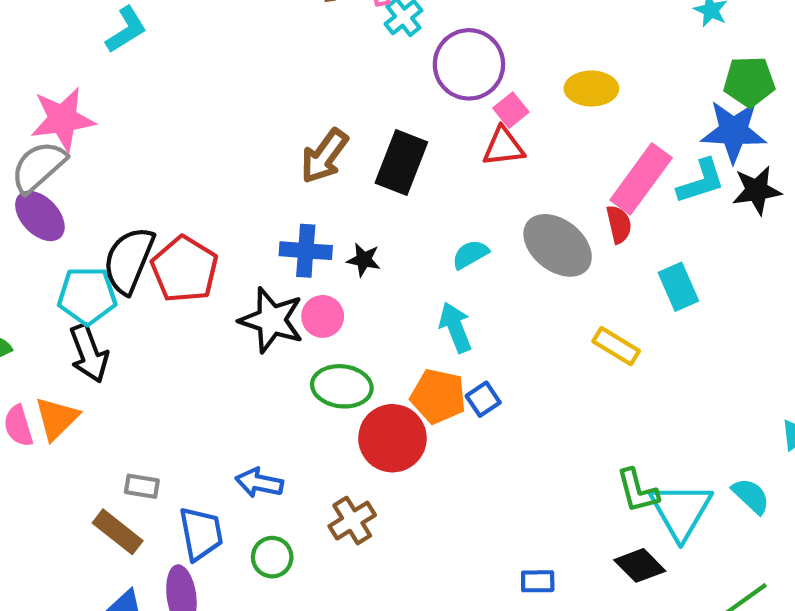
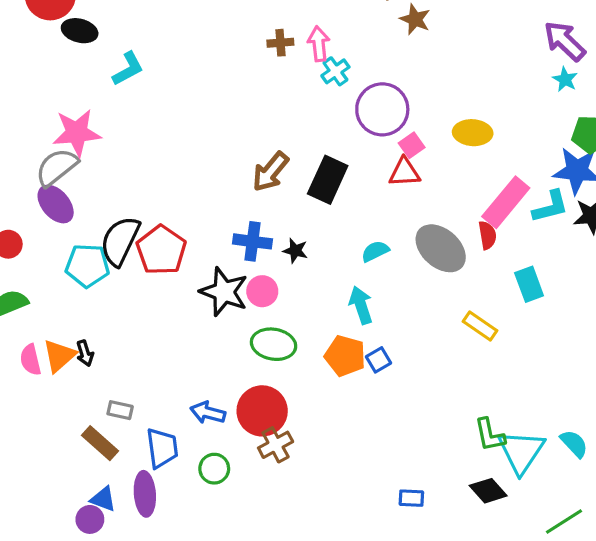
black arrow: (89, 353) -> (85, 353), moved, size x0.6
red circle: (392, 438) -> (262, 411), moved

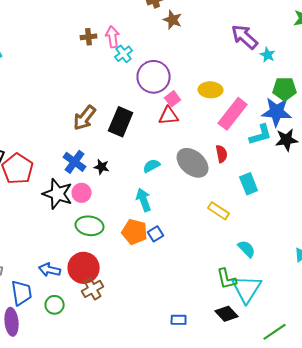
purple arrow: (565, 41) -> (245, 37), moved
pink rectangle: (506, 202) -> (233, 114), moved
blue cross: (252, 241) -> (75, 162), turned 30
cyan semicircle: (574, 444) -> (247, 249), moved

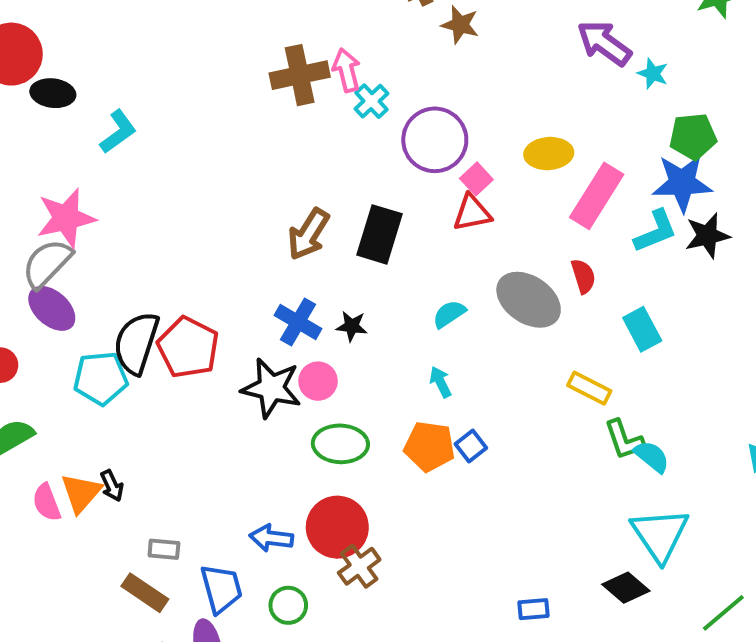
brown cross: (89, 37) -> (300, 75), size x1.8
cyan arrow: (144, 200) -> (440, 382), size x0.7
green L-shape: (227, 279) -> (624, 440), moved

